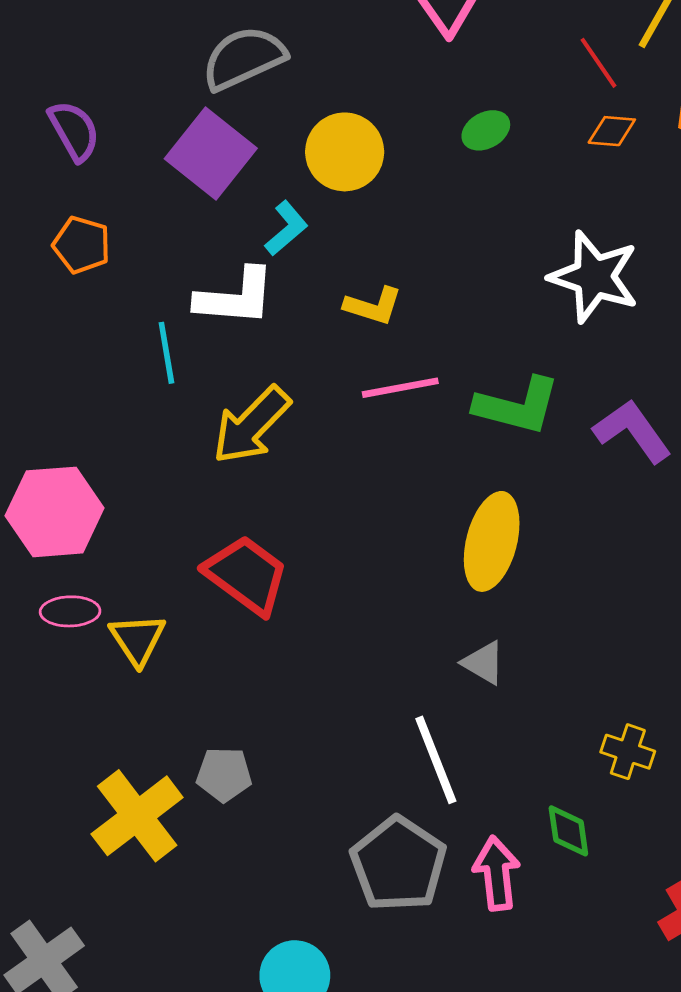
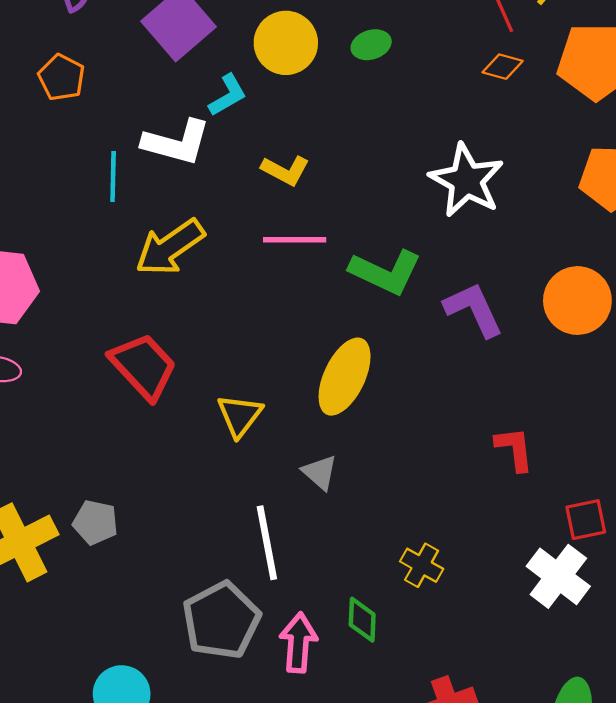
green ellipse: (486, 130) -> (371, 45), moved
yellow triangle: (138, 639) -> (240, 415), moved

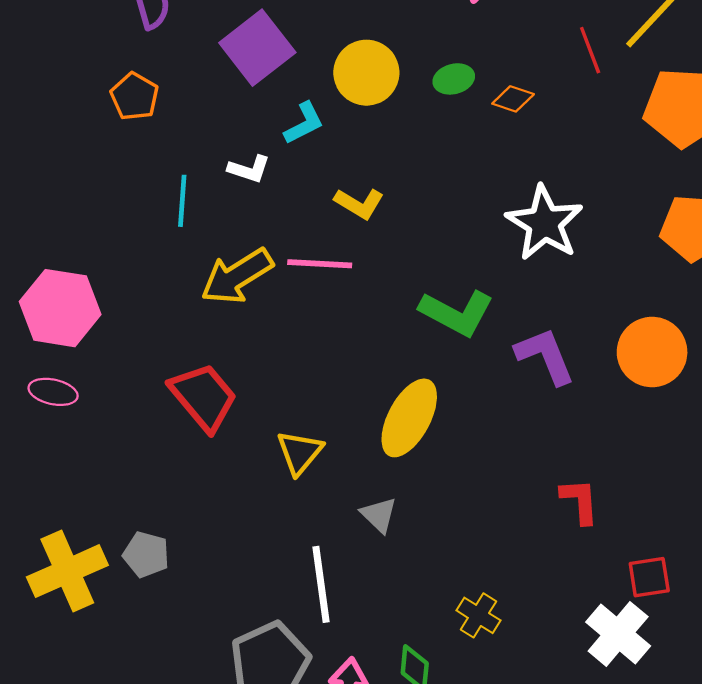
orange diamond: (503, 67) -> (513, 99), moved
white L-shape: (177, 142) -> (249, 169), size x0.6
pink line: (295, 240) -> (320, 264), moved

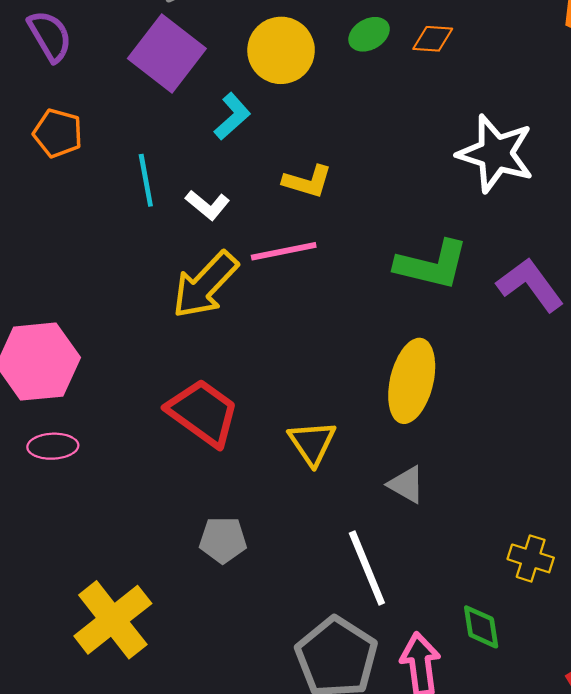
white L-shape: (249, 169) -> (208, 205), moved, turned 36
cyan line: (182, 201) -> (146, 180), moved
gray pentagon: (146, 555) -> (223, 540), moved

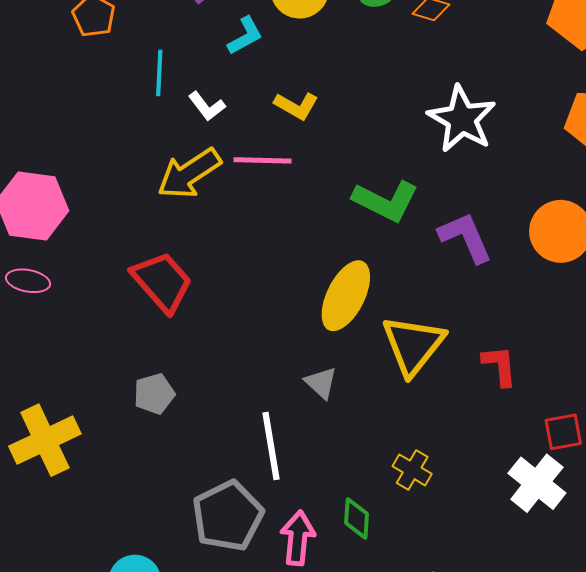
yellow triangle: (312, 443) -> (413, 345), moved, size x1.5
gray pentagon: (223, 540) -> (154, 394), turned -30

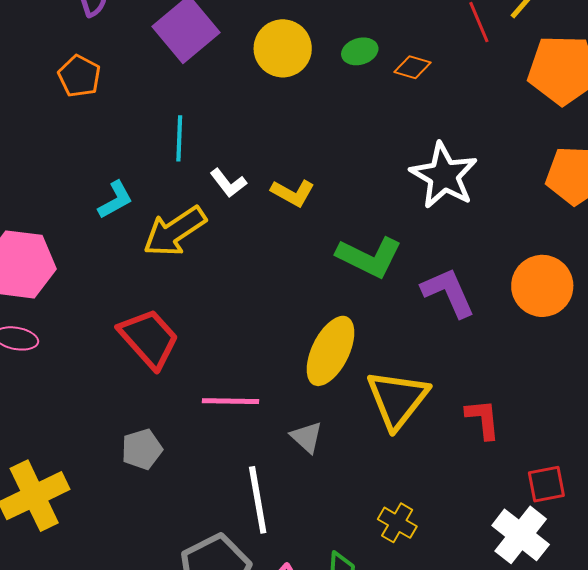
cyan L-shape: (245, 36) -> (115, 200), moved
cyan line: (159, 73) -> (179, 138), moved
white L-shape: (207, 106) -> (228, 183), moved
yellow L-shape: (296, 106) -> (293, 193), moved
pink line: (263, 160) -> (231, 401), moved

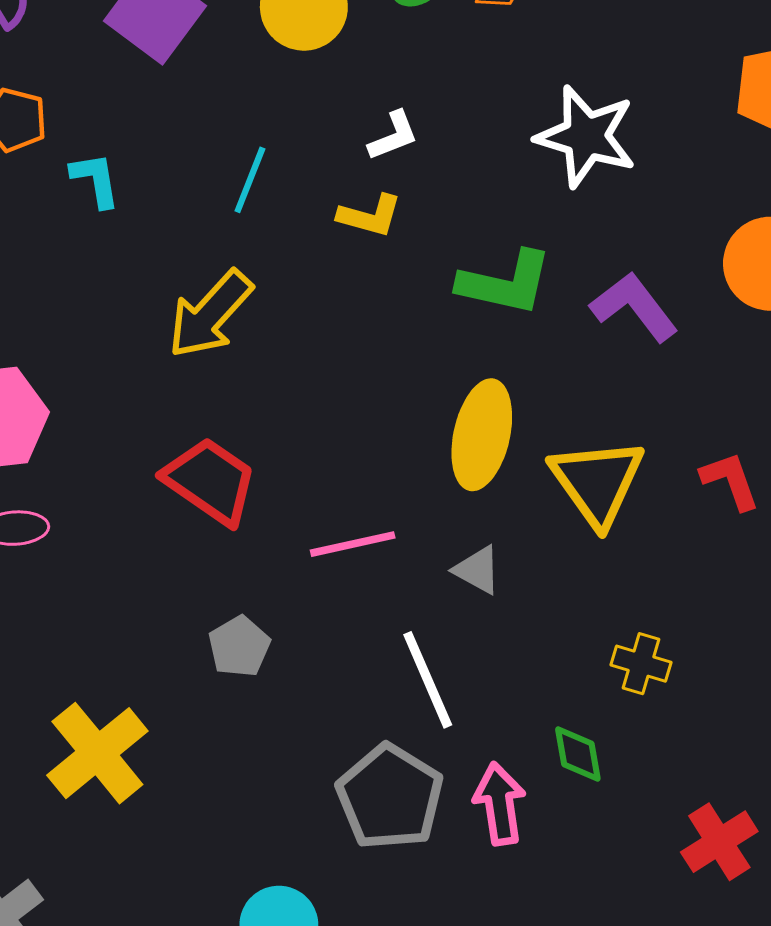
cyan line: (179, 138) -> (250, 180), moved, turned 33
white L-shape: (228, 183) -> (393, 136), moved, turned -60
cyan L-shape: (115, 200) -> (95, 180), moved, turned -57

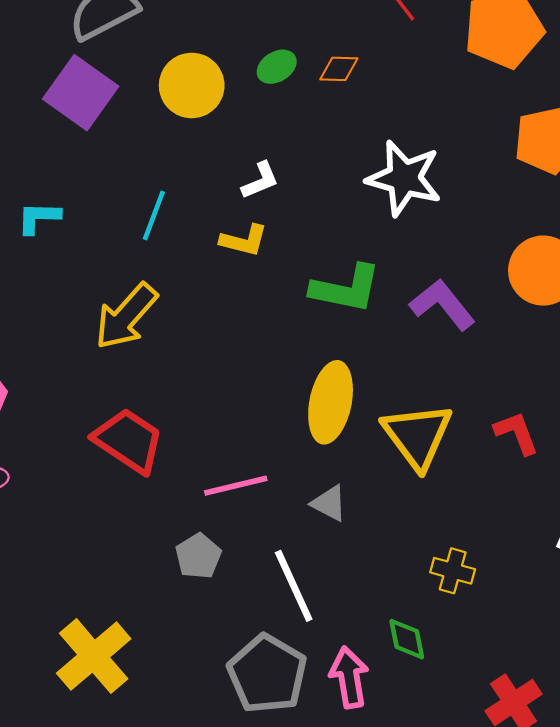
cyan L-shape: (95, 180) -> (39, 218), turned -78
gray pentagon: (239, 646) -> (198, 556), moved
yellow cross: (97, 753) -> (94, 656), moved

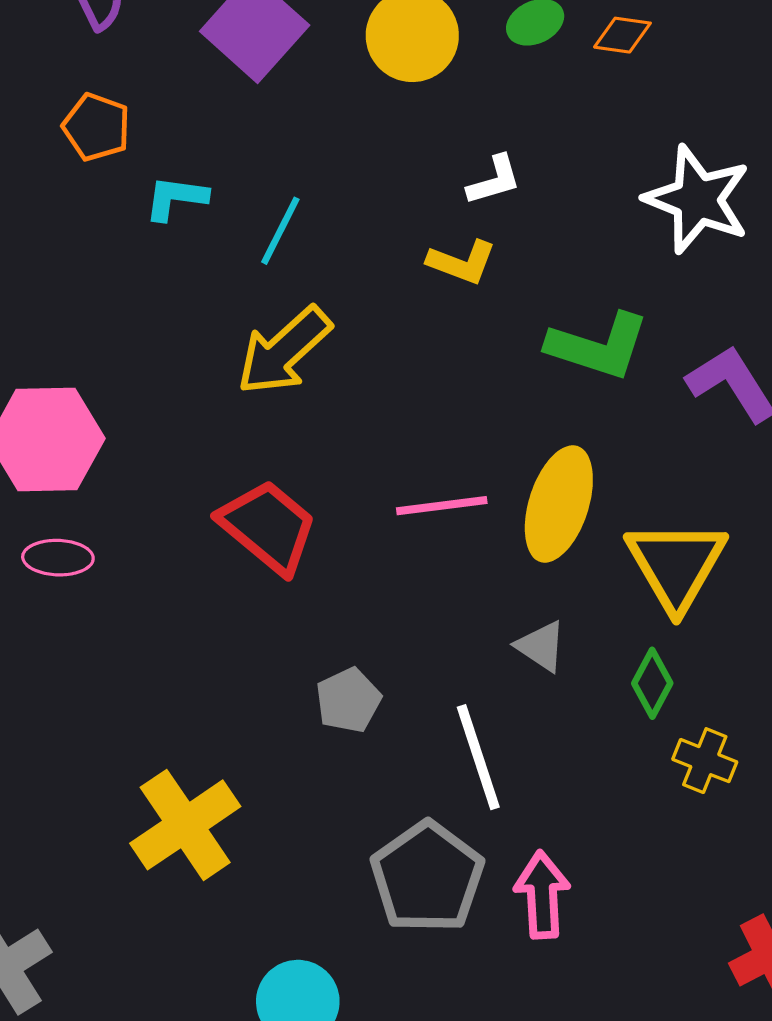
cyan line: (154, 215) -> (280, 231), moved
pink line: (236, 486) -> (442, 506), moved
green diamond: (407, 639) -> (652, 683), moved, turned 33

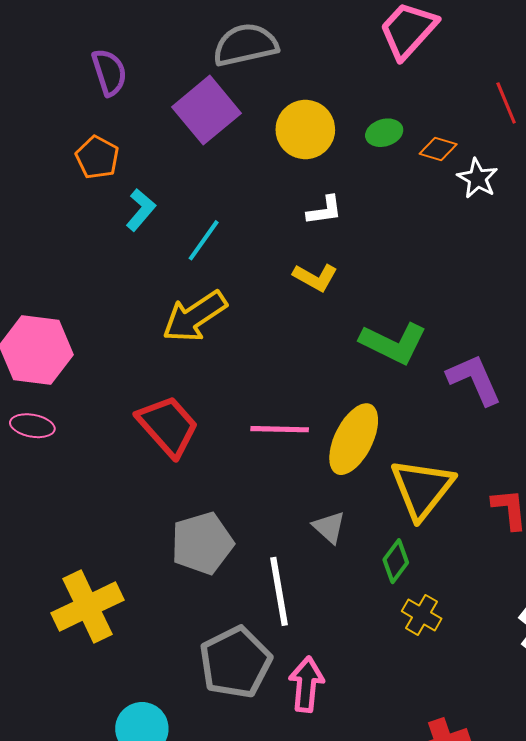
white L-shape: (494, 180) -> (325, 210), moved
cyan L-shape: (176, 198) -> (141, 210), turned 114
white star: (697, 199) -> (478, 178), moved, size x0.6
gray pentagon: (348, 700) -> (202, 543), size x1.5

